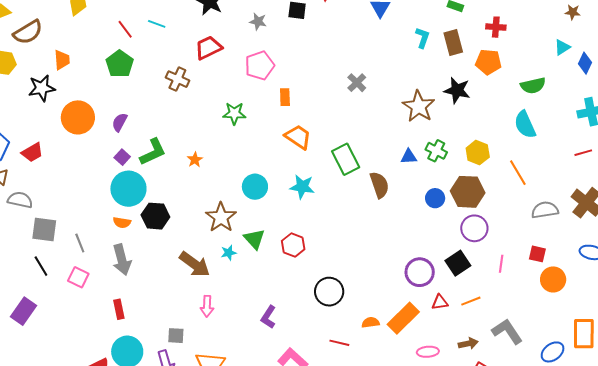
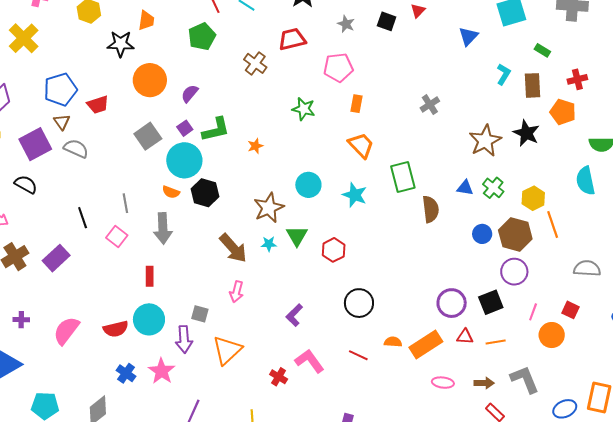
red cross: (496, 27) -> (577, 79), turned -30
orange line: (518, 173) -> (553, 224), moved
gray square: (44, 230) -> (148, 136), moved, turned 36
orange circle: (553, 279) -> (552, 335), moved

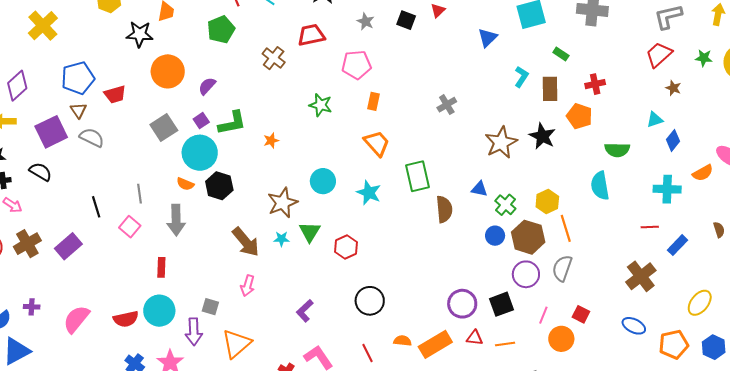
green cross: (493, 188) -> (505, 205), moved
gray semicircle: (587, 268) -> (562, 268), moved, turned -76
red line: (358, 355) -> (367, 353), turned 36

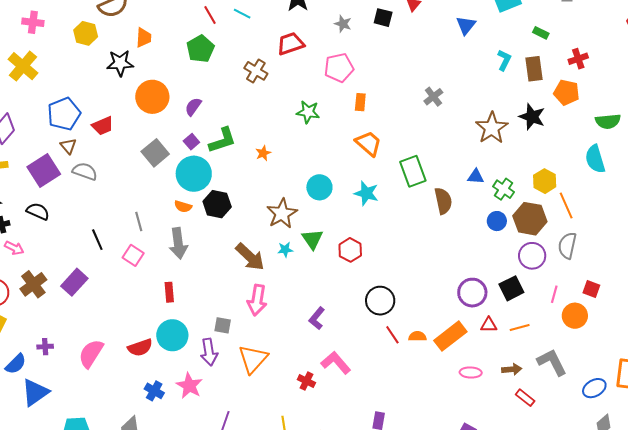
pink arrow: (248, 286) -> (257, 300), size x1.4
red line: (367, 353) -> (392, 335), moved

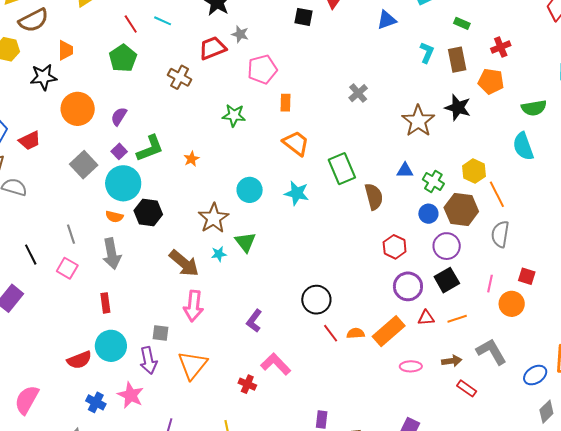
gray star: (343, 24) -> (240, 34), moved
blue triangle: (466, 25) -> (387, 20), turned 35
red hexagon: (350, 250) -> (395, 247), moved
purple circle: (532, 256) -> (447, 246), moved
pink semicircle: (91, 354) -> (27, 400), moved

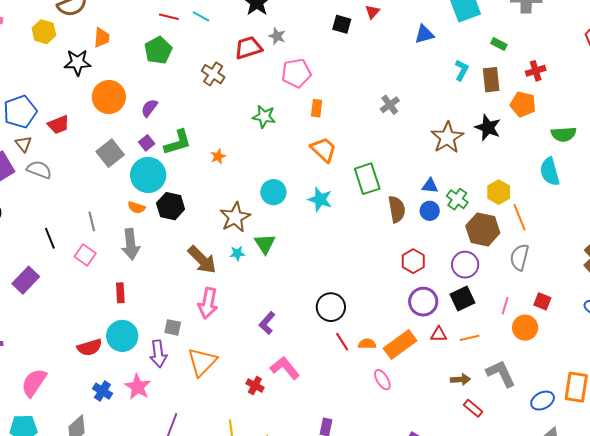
red line: (131, 24) -> (169, 17), turned -48
blue circle: (428, 214) -> (430, 211), moved
pink ellipse: (411, 366) -> (382, 380), moved, turned 55

